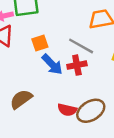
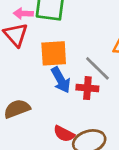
orange square: (40, 43) -> (54, 53), size x1.5

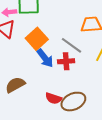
orange square: (54, 53) -> (37, 39), turned -30

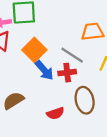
red semicircle: (53, 98) -> (55, 113), turned -35
brown ellipse: (73, 102) -> (85, 100), moved, turned -75

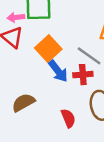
red semicircle: (55, 113) -> (68, 118), turned -96

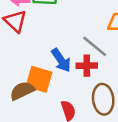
orange square: (48, 48) -> (39, 79), moved, turned -35

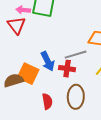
gray line: (95, 46) -> (76, 55), turned -65

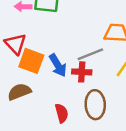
red triangle: (16, 25) -> (15, 44), moved
orange square: (28, 74) -> (31, 61), moved

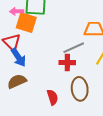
orange square: (31, 61) -> (26, 23), moved
blue arrow: (58, 65) -> (18, 57), moved

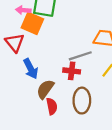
blue arrow: (18, 57) -> (31, 69), moved
brown semicircle: (17, 81) -> (45, 89), moved, turned -36

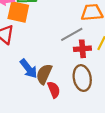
blue arrow: (31, 69) -> (29, 69), moved
red cross: (72, 71) -> (82, 49), moved

